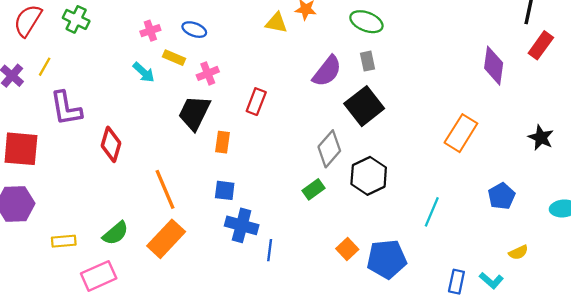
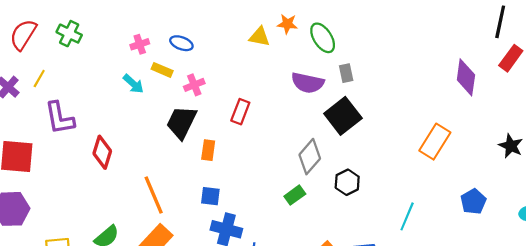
green ellipse: (366, 22) -> (323, 38), moved, turned 36
purple semicircle: (327, 71) -> (308, 83), turned 64
black hexagon: (369, 176) -> (347, 182), size x0.7

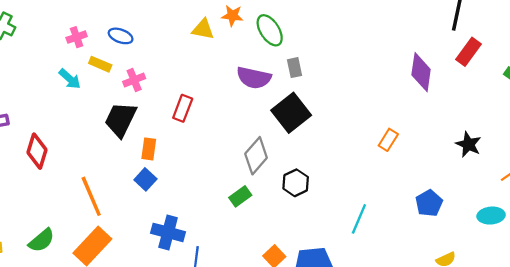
orange rectangle: (435, 142) -> (388, 140), size x0.6
blue square: (210, 196) -> (145, 179), moved, turned 36

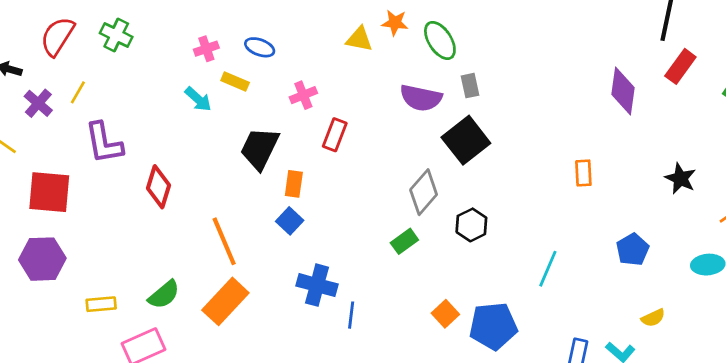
pink cross: (134, 80) -> (303, 95), moved
orange rectangle: (388, 140) -> (583, 173), turned -35

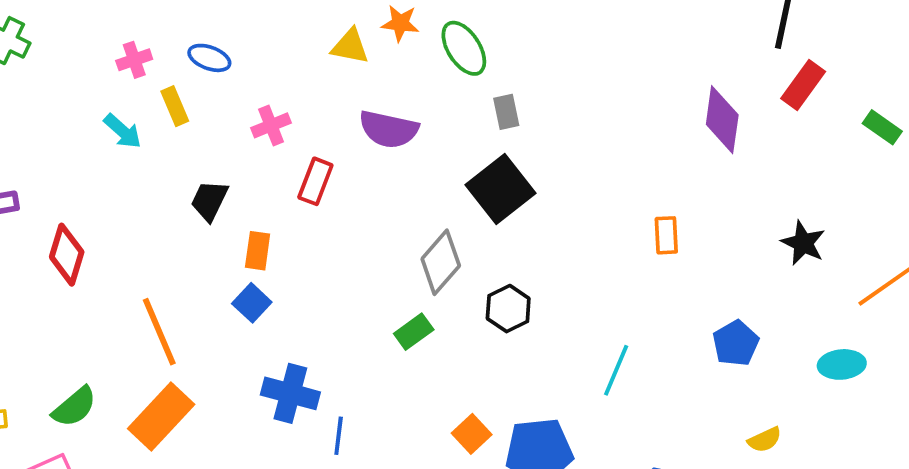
yellow rectangle: (235, 81) -> (175, 106), turned 44
purple semicircle: (421, 98) -> (389, 129), moved
black trapezoid: (260, 148) -> (209, 201), size x0.7

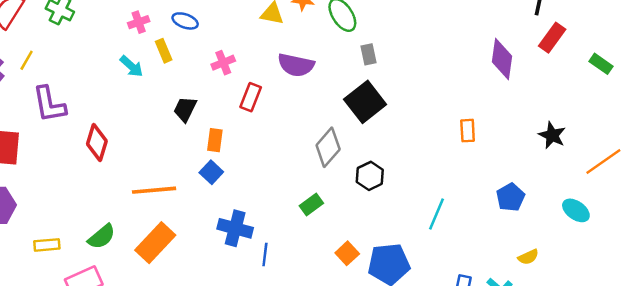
orange line: (159, 332) -> (154, 190), turned -72
green rectangle: (414, 332) -> (311, 204), moved
cyan ellipse: (842, 364) -> (576, 210), turned 40

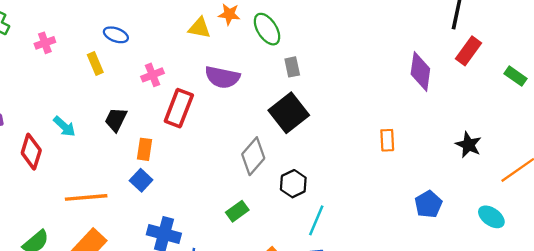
pink cross: (139, 22) -> (45, 43), moved
cyan arrow: (131, 66) -> (64, 126), moved
red rectangle: (251, 97) -> (179, 108), size x1.4
cyan line: (437, 214) -> (316, 220), moved

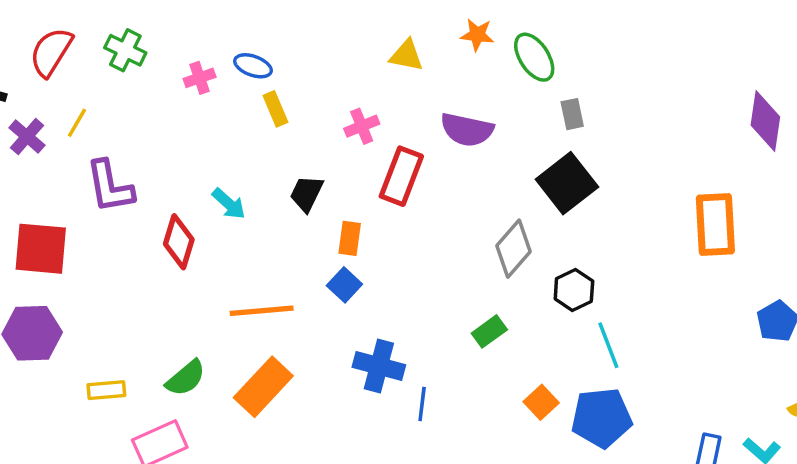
yellow triangle: (199, 28) -> (407, 55), moved
blue ellipse: (116, 35) -> (253, 66), moved
orange rectangle: (387, 140) -> (715, 225), size x1.8
cyan line: (316, 220) -> (608, 345), turned -44

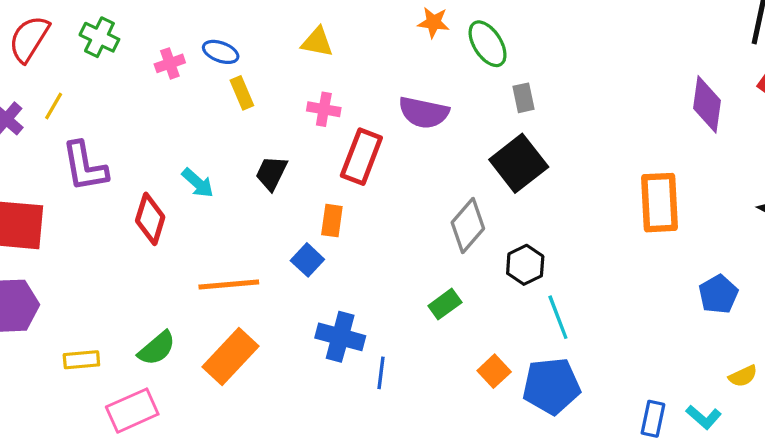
yellow triangle: (407, 55) -> (317, 42), moved
pink cross: (362, 126) -> (324, 109), turned 32
orange rectangle: (350, 238) -> (332, 221), moved

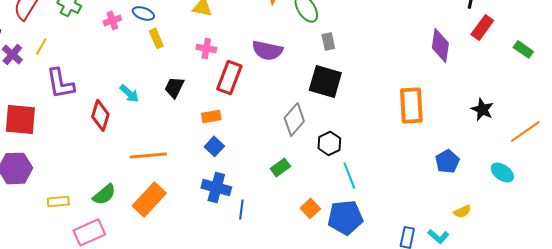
black square: (519, 163) -> (325, 81), turned -36
orange rectangle: (332, 221) -> (211, 116), turned 72
blue square: (307, 260) -> (214, 146), moved

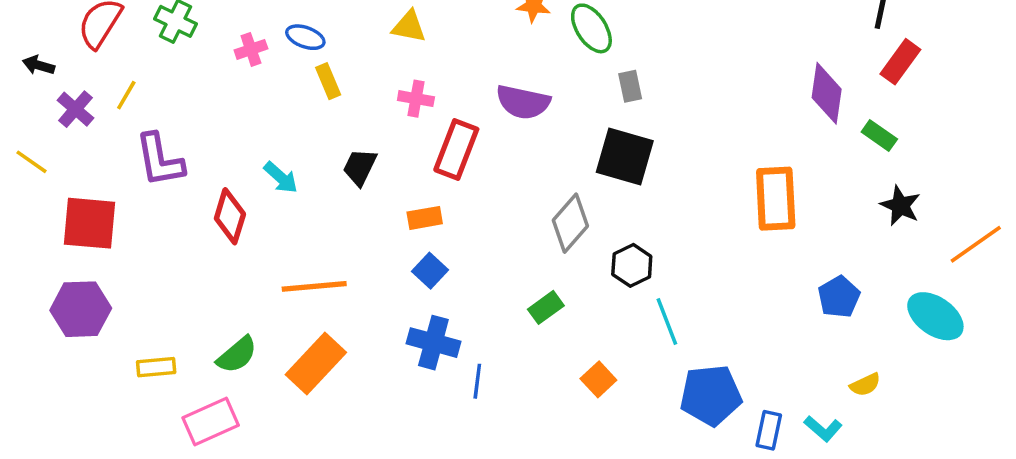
green rectangle: (523, 49) -> (879, 135), moved
cyan ellipse: (502, 172) -> (935, 316), size x1.4
blue pentagon: (345, 217) -> (711, 395), moved

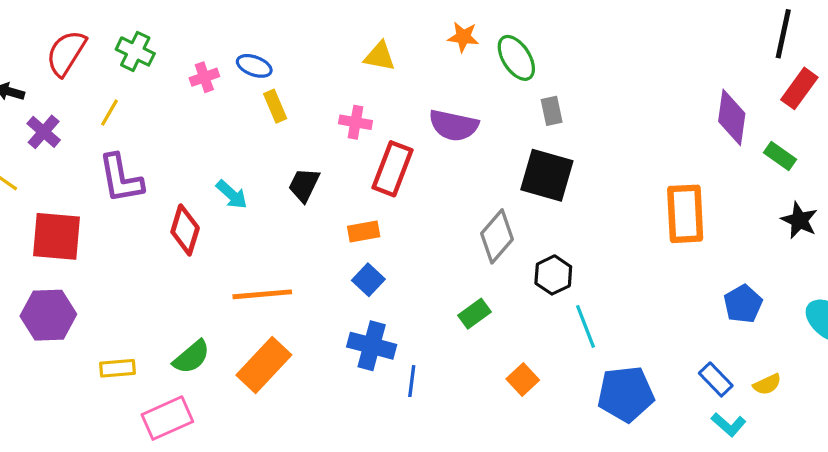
yellow triangle: (409, 27) -> (380, 56), moved
yellow line: (126, 95) -> (109, 113), moved
blue rectangle: (769, 430) -> (716, 379), moved, turned -56

